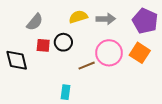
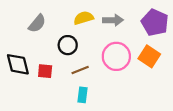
red square: (43, 45) -> (45, 71), moved
brown line: (87, 66) -> (80, 70), moved
cyan rectangle: (65, 92) -> (82, 95), moved

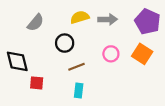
pink circle: (116, 56) -> (111, 54), size x0.6
red square: (45, 71) -> (37, 83), moved

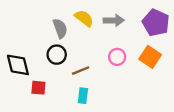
yellow semicircle: (80, 17) -> (84, 18), turned 54
gray semicircle: (36, 23) -> (60, 28), moved, turned -60
black circle: (65, 43) -> (57, 55), moved

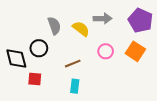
yellow semicircle: (84, 18) -> (81, 29), moved
black circle: (57, 55) -> (39, 48), moved

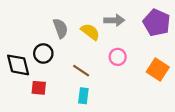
orange square: (135, 51) -> (158, 69), moved
brown line: (73, 64) -> (81, 71), turned 56

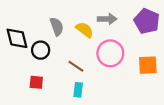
pink circle: (118, 57) -> (110, 53), size x1.6
black diamond: (18, 65) -> (17, 38), moved
orange square: (158, 69) -> (148, 65), turned -36

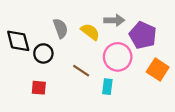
purple pentagon: (147, 21) -> (143, 35), moved
orange square: (148, 65) -> (158, 69), turned 36
cyan rectangle: (78, 90) -> (107, 87), moved

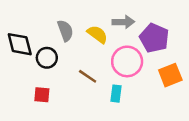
orange square: (158, 69) -> (170, 75), turned 35

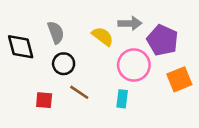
gray semicircle: (65, 31) -> (56, 32), moved
black circle: (47, 58) -> (64, 64), moved
brown line: (88, 76) -> (79, 92), moved

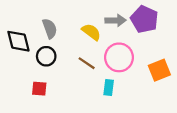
purple pentagon: (162, 40) -> (144, 19), moved
black circle: (64, 64) -> (46, 56), moved
brown line: (79, 92) -> (87, 63), moved

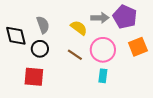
orange square: (159, 70) -> (138, 47), moved
cyan rectangle: (109, 87) -> (103, 76), moved
red square: (39, 89) -> (34, 77), size x1.5

